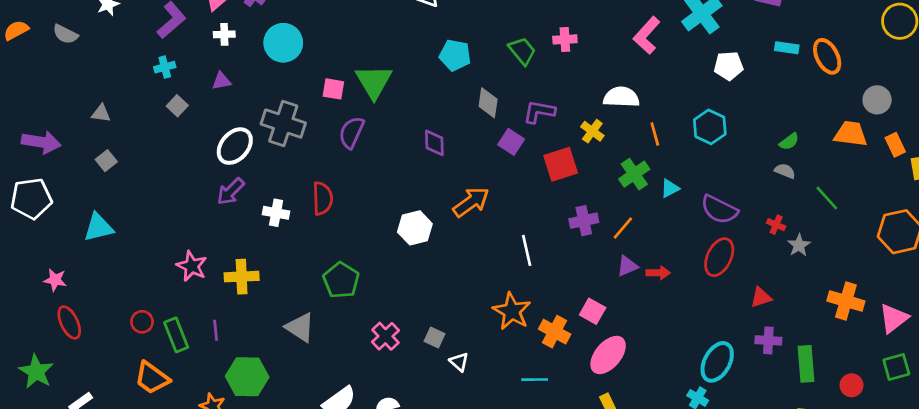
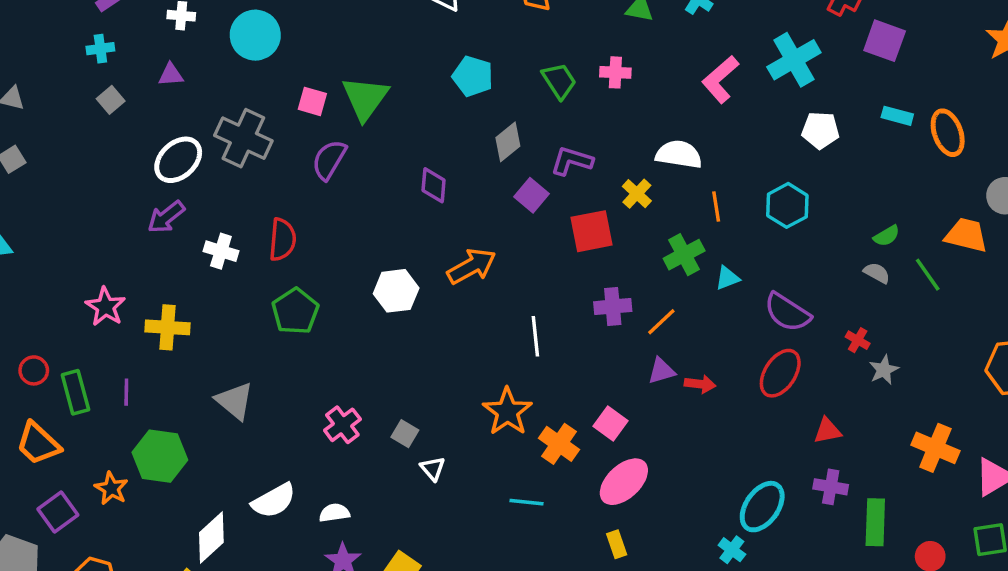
gray diamond: (488, 103) -> (508, 142), turned 36
green line: (827, 198) -> (928, 275), moved
green pentagon: (341, 280) -> (295, 311), moved

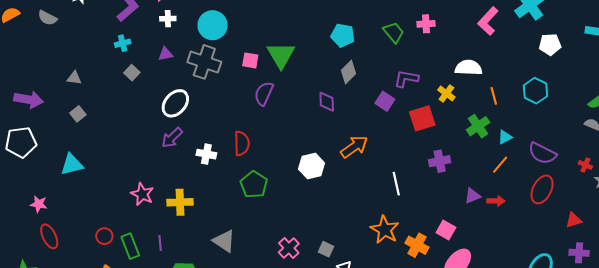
gray cross: (243, 138) -> (204, 62), moved
gray diamond: (508, 142) -> (348, 72), moved
orange line: (661, 322) -> (500, 165), moved

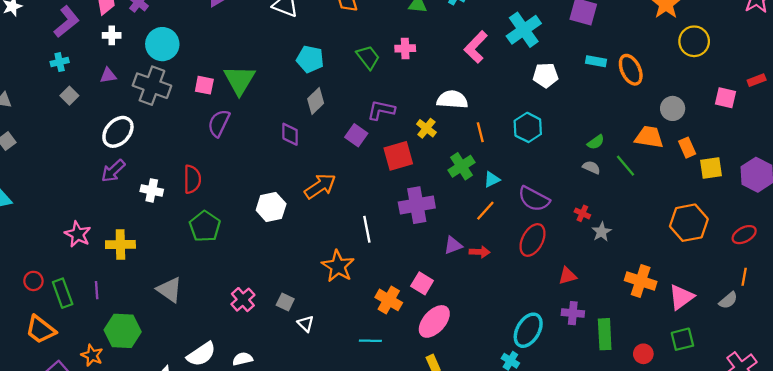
purple cross: (440, 161) -> (417, 205), size x1.4
orange star: (385, 230) -> (338, 266), moved

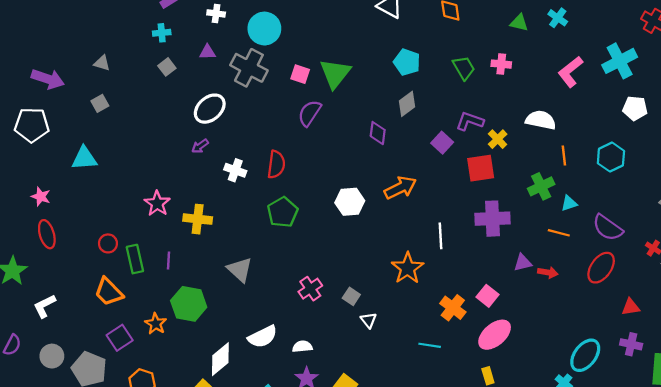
yellow cross: (426, 128) -> (498, 139), moved
purple arrow: (113, 171) -> (200, 146), size x0.7
orange line: (485, 211) -> (559, 233), turned 55

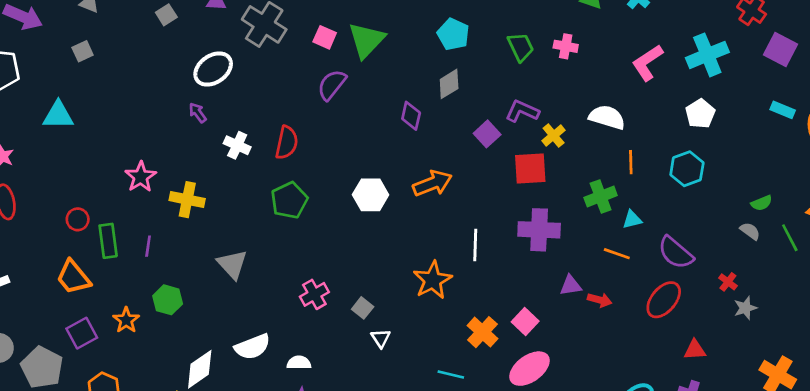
white pentagon: (635, 108) -> (700, 114), moved, turned 30
purple arrow: (200, 146) -> (198, 113), turned 84
green hexagon: (189, 304) -> (168, 300), size x0.7

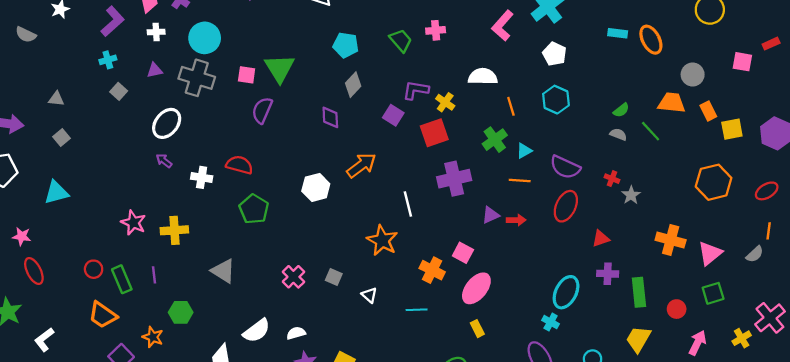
red semicircle: (287, 143) -> (239, 165), turned -72
white triangle: (381, 338) -> (369, 295), moved

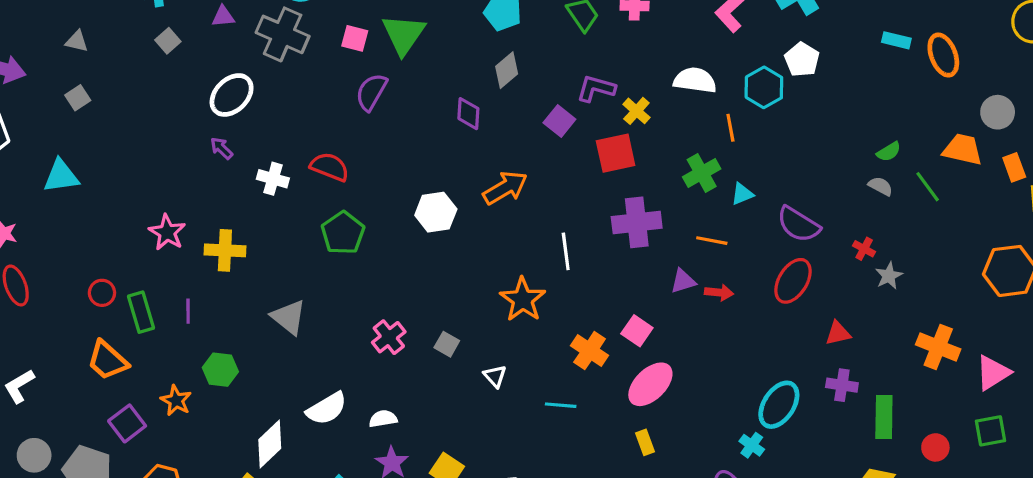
cyan hexagon: (556, 100) -> (764, 87), moved
orange line: (520, 181) -> (712, 241), moved

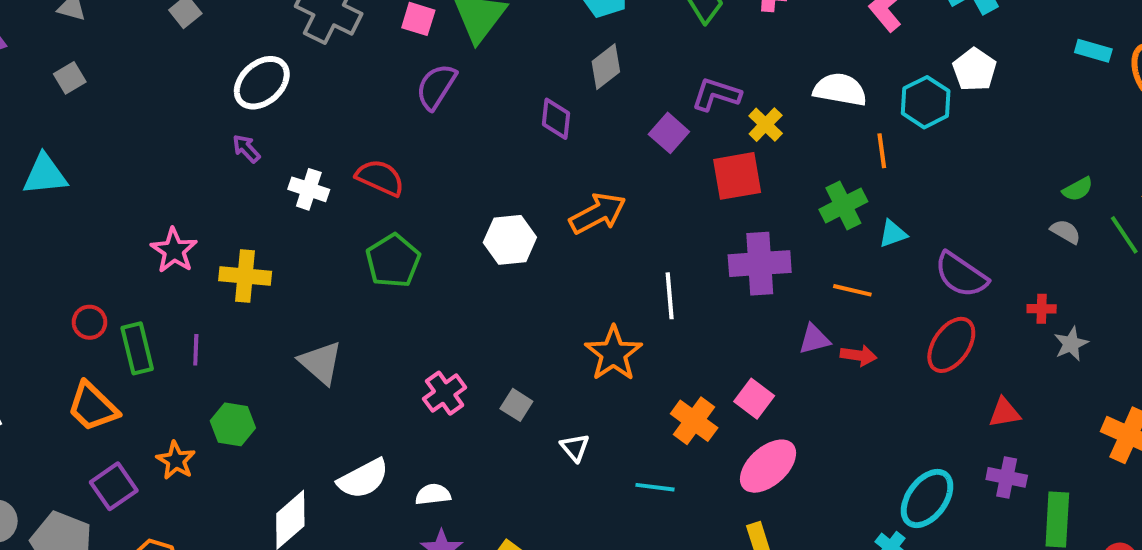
red cross: (864, 249) -> (1042, 309), turned -30

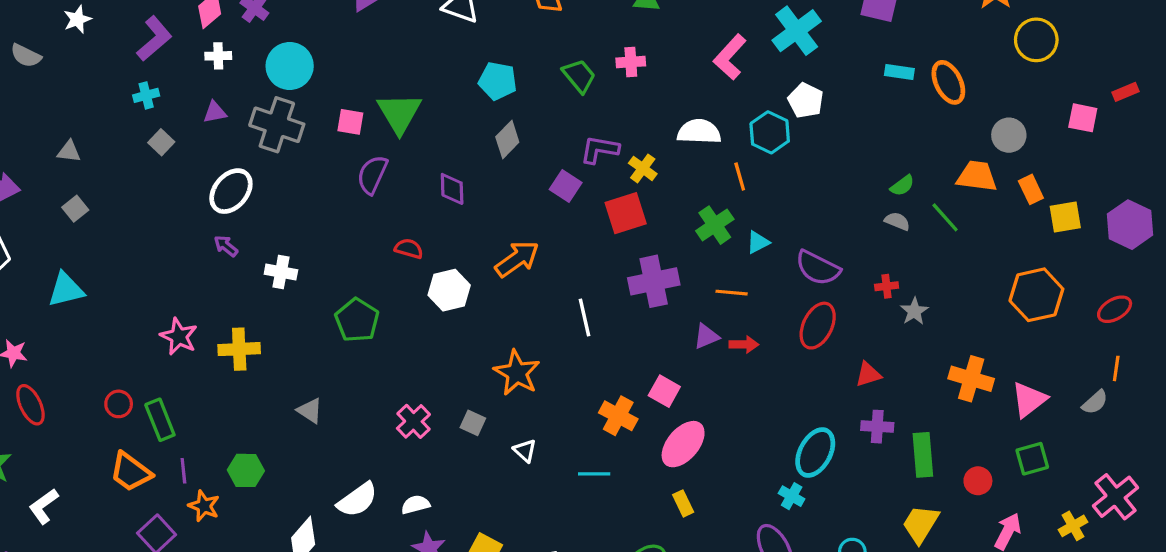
purple diamond: (556, 119) -> (452, 189), moved
red semicircle: (380, 178) -> (409, 249), moved, size x0.7
purple line: (196, 350) -> (183, 471), moved
orange star: (613, 353) -> (517, 373), moved
gray triangle: (321, 363) -> (310, 411), size x0.7

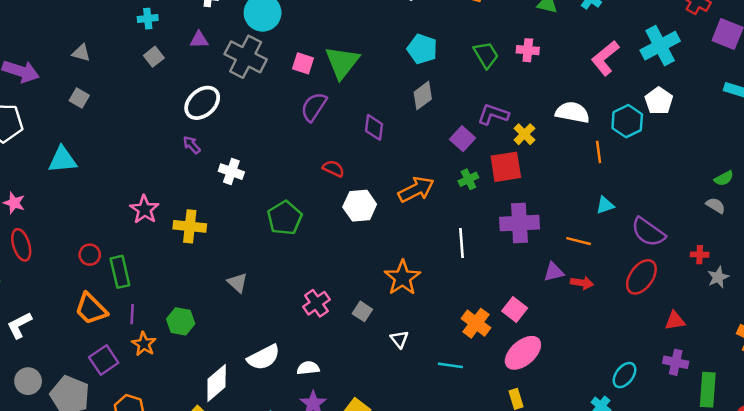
gray square: (75, 209) -> (79, 98), turned -30
green cross: (715, 225) -> (468, 179), moved, size x0.7
cyan ellipse: (815, 452) -> (625, 375), size x0.7

